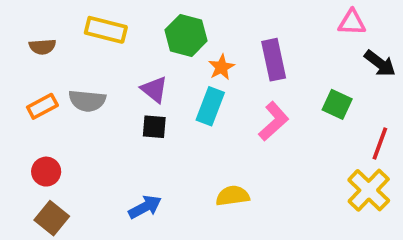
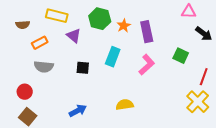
orange star: (221, 67) -> (124, 26), moved
purple triangle: (154, 90) -> (74, 36), moved
gray semicircle: (87, 101) -> (44, 67), moved
orange rectangle: (42, 106) -> (40, 43), moved

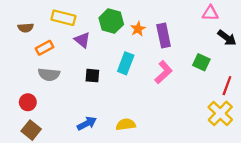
yellow semicircle: (125, 105) -> (126, 125), moved

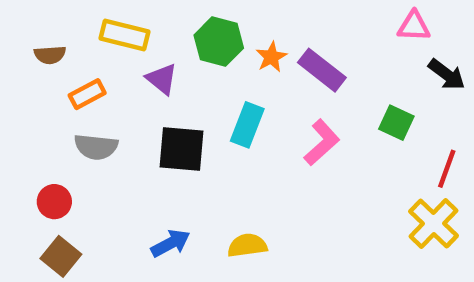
purple rectangle: (164, 36) -> (322, 70), turned -40
black square: (92, 76) -> (181, 149), size x1.6

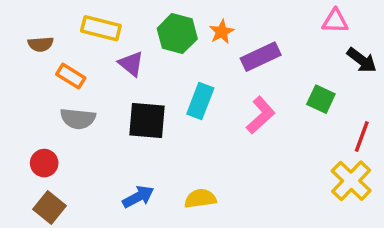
orange star: (271, 57) -> (222, 32), moved
purple rectangle: (322, 70) -> (261, 57), turned -63
orange rectangle: (87, 94) -> (71, 76), turned 60

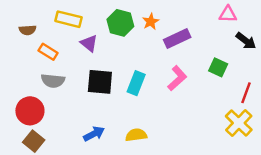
cyan rectangle: (200, 101) -> (136, 83), moved
red circle: (44, 163) -> (30, 111), size x1.5

